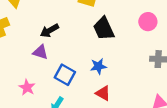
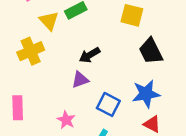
purple triangle: (40, 52) -> (80, 80), turned -35
blue star: (98, 66) -> (146, 94), size x1.5

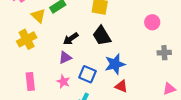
black trapezoid: (151, 51) -> (102, 36), moved
pink rectangle: (18, 108) -> (30, 81), moved
pink star: (66, 120) -> (63, 82), moved

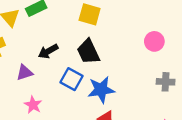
purple triangle: (65, 58) -> (25, 73), moved
blue square: (88, 74) -> (71, 79), moved

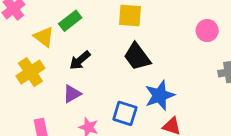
black arrow: (48, 51) -> (80, 60), moved
blue square: (71, 79) -> (125, 113), moved

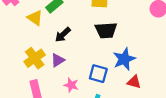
black trapezoid: (137, 57) -> (106, 30), turned -55
yellow cross: (30, 72) -> (35, 58), moved

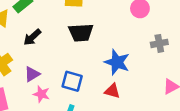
blue star: (124, 59) -> (117, 62), moved, turned -30
purple triangle: (58, 60) -> (32, 74), moved

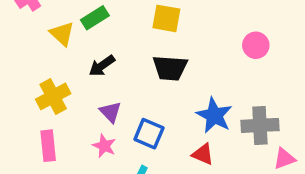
gray cross: (159, 43) -> (260, 125), moved, size x1.5
purple triangle: (32, 74) -> (111, 112), moved, turned -49

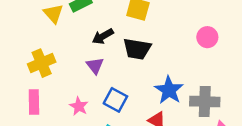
black arrow: (102, 66) -> (103, 36), moved
purple triangle: (111, 112) -> (95, 66), moved

